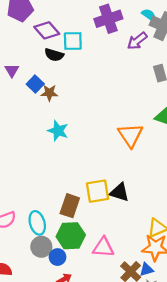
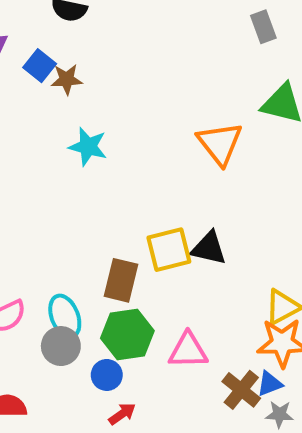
gray circle: (41, 247) -> (61, 346), moved

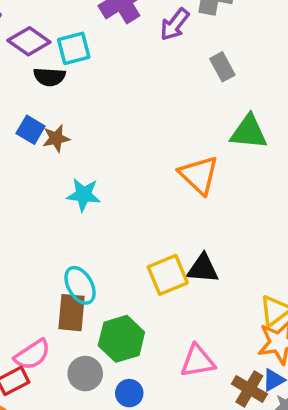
brown rectangle: (121, 280) -> (72, 313), moved
cyan ellipse: (65, 316) -> (80, 285), moved
green hexagon: (127, 335) -> (121, 339), moved

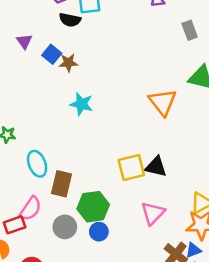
cyan ellipse: (80, 285) -> (37, 164), moved
pink semicircle: (32, 355) -> (30, 209), turned -30
pink triangle: (198, 361) -> (153, 213), moved, turned -45
blue circle: (129, 393) -> (99, 232), moved

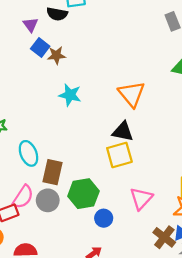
purple triangle: (24, 41) -> (31, 25), moved
orange triangle: (163, 102) -> (132, 94), moved
black triangle: (156, 167) -> (123, 132), moved
gray circle: (65, 227) -> (48, 200), moved
blue circle: (99, 232) -> (104, 218), moved

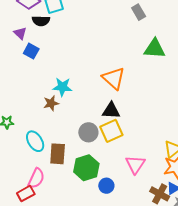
brown star: (56, 55) -> (51, 103), moved
gray circle: (48, 200) -> (88, 132), moved

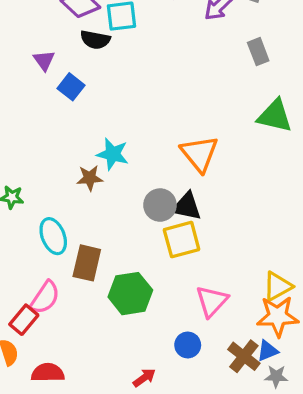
purple triangle: (20, 33) -> (44, 60), moved
gray circle: (88, 132) -> (160, 205), moved
blue circle: (106, 186) -> (188, 345), moved
red rectangle: (26, 194) -> (24, 320), turned -30

